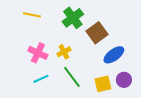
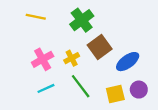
brown square: (97, 33) -> (100, 47), moved
pink cross: (38, 53) -> (43, 59), turned 36

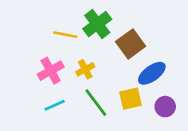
yellow line: (36, 17) -> (65, 35), moved
brown square: (100, 47) -> (131, 44), moved
yellow square: (115, 94) -> (131, 99), moved

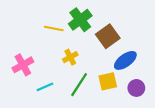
pink cross: (51, 71) -> (23, 65), moved
green line: (96, 103) -> (79, 85), turned 70

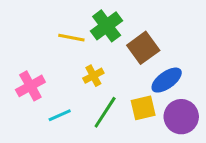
purple circle: (136, 88) -> (181, 117), size x1.5

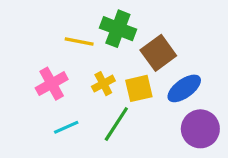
green cross: (107, 26) -> (118, 29), turned -32
pink cross: (30, 86) -> (52, 84), moved
yellow square: (143, 108) -> (139, 88), moved

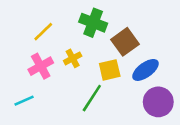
yellow line: (79, 42) -> (43, 32), moved, turned -55
yellow cross: (103, 84) -> (73, 58), moved
cyan line: (66, 127) -> (24, 101), moved

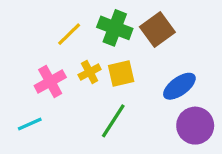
yellow line: (43, 32) -> (69, 34), moved
brown square: (125, 42) -> (157, 29), moved
yellow square: (110, 70) -> (121, 74), moved

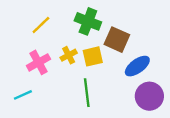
brown square: (157, 29) -> (117, 40), moved, turned -30
yellow line: (69, 34) -> (41, 25), moved
green line: (113, 121) -> (87, 93), turned -40

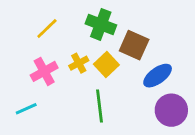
yellow square: (93, 56) -> (106, 65), turned -30

